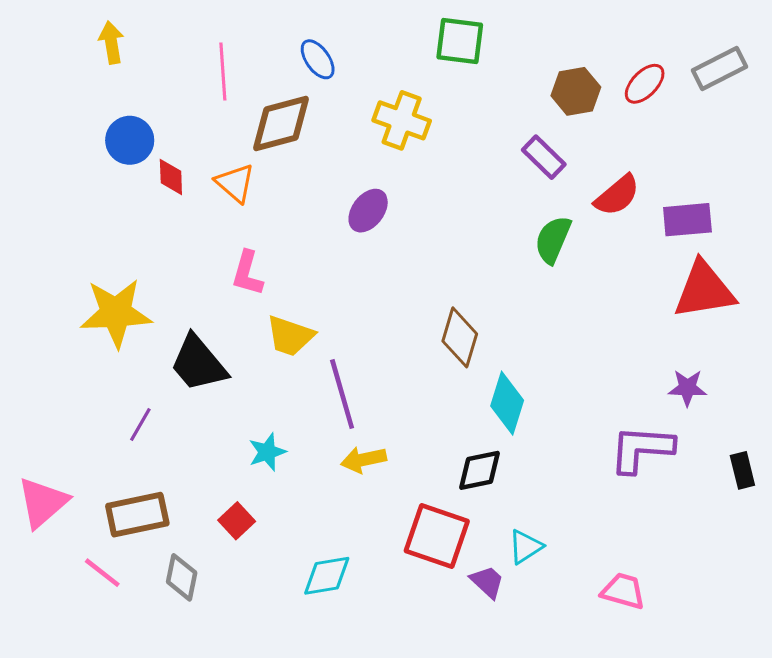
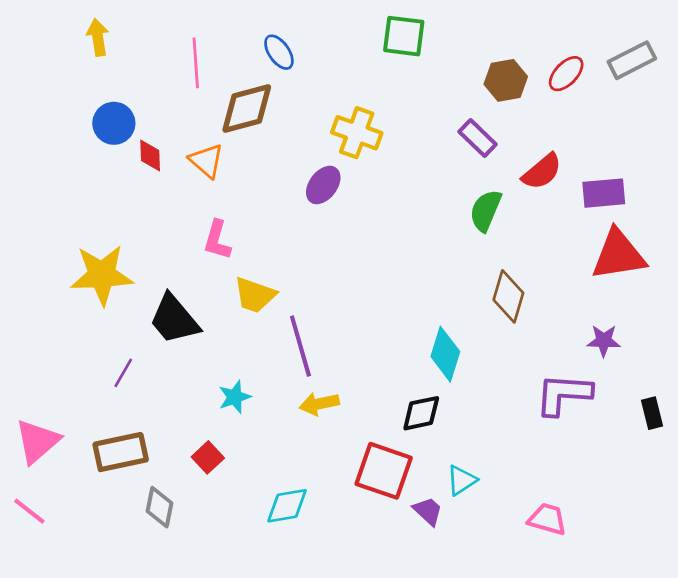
yellow cross: (402, 120) -> (357, 133), moved
brown diamond: (460, 337) -> (508, 296), moved
pink line: (102, 573) -> (29, 511), moved

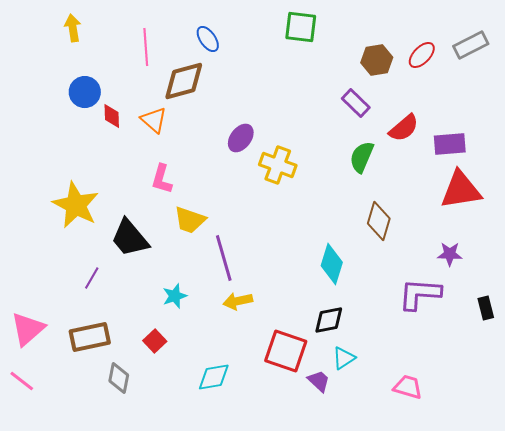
yellow cross: (357, 133) -> (278, 165), moved
yellow star: (102, 275) -> (76, 205), turned 30
black diamond: (421, 413) -> (329, 320), moved

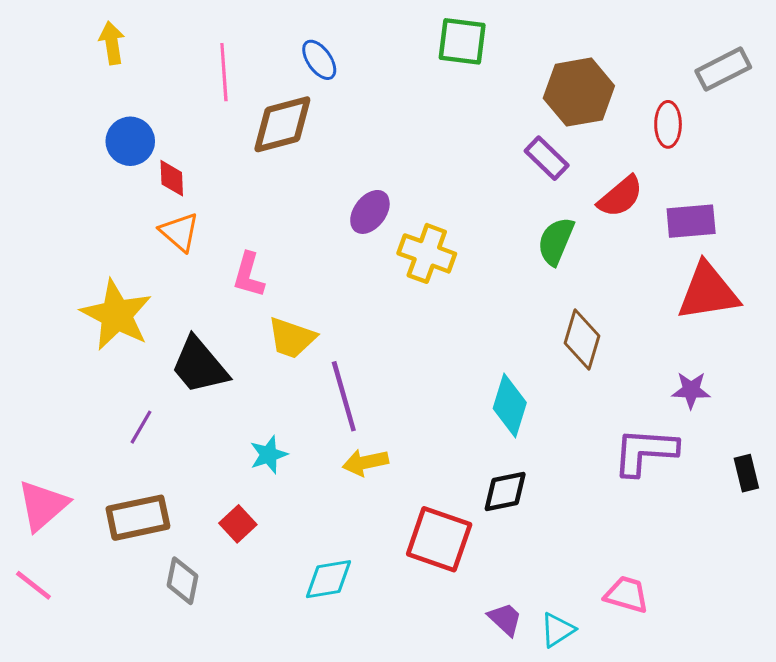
red ellipse: (422, 55) -> (668, 124), moved, turned -44
brown hexagon: (377, 60) -> (579, 92), size x1.4
orange triangle: (154, 120) -> (179, 232), moved
cyan triangle: (344, 358) -> (557, 630), moved
purple trapezoid: (319, 381) -> (505, 619), moved

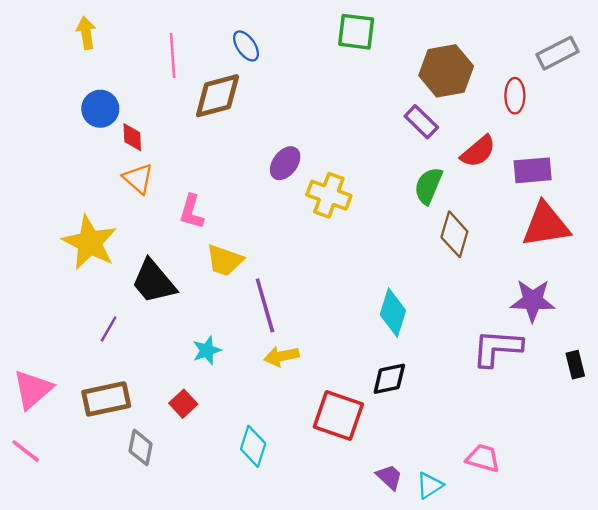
brown diamond: (582, 339) -> (454, 234), moved
purple star: (691, 390) -> (533, 301), size x1.5
cyan diamond: (328, 579) -> (253, 446), turned -63

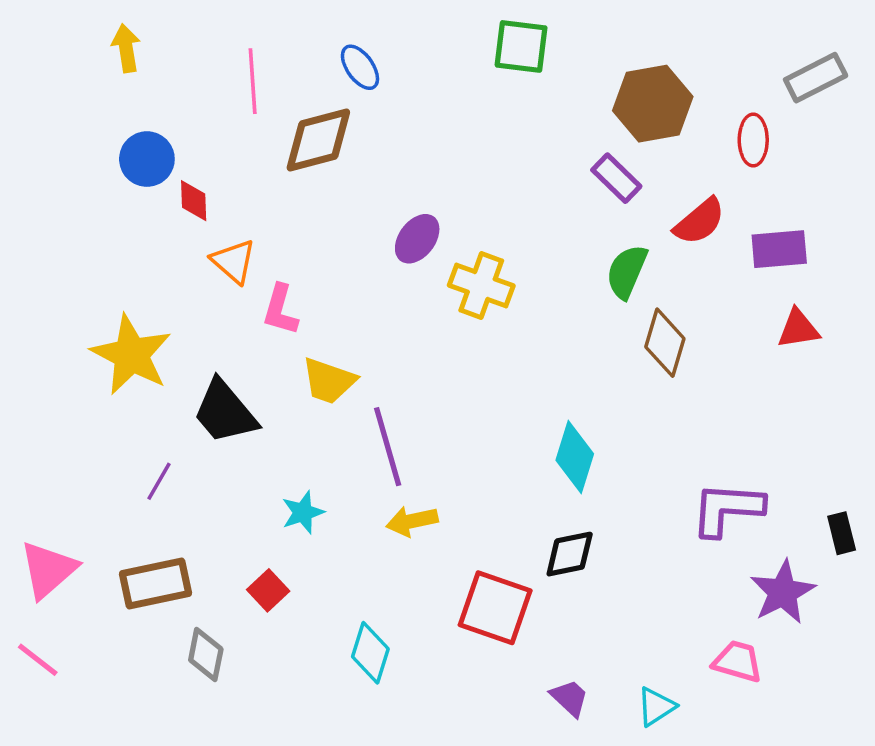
orange triangle: (138, 179) -> (234, 261), moved
red triangle: (546, 225) -> (798, 329), size x0.6
purple star: (533, 301) -> (783, 592), moved, turned -30
pink trapezoid: (483, 458) -> (738, 661), moved
cyan triangle: (430, 485) -> (656, 706), moved

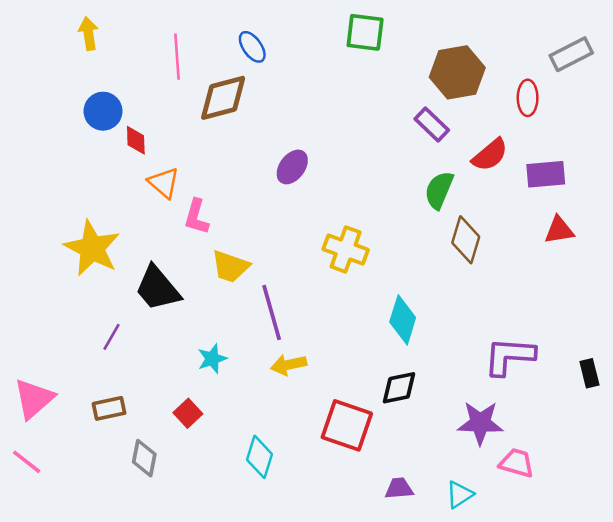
yellow cross: (481, 286) -> (346, 249), moved
brown rectangle: (156, 583) -> (109, 408), size x0.7
purple star: (783, 592) -> (480, 423), moved, turned 30
purple trapezoid: (570, 698) -> (399, 488), turned -48

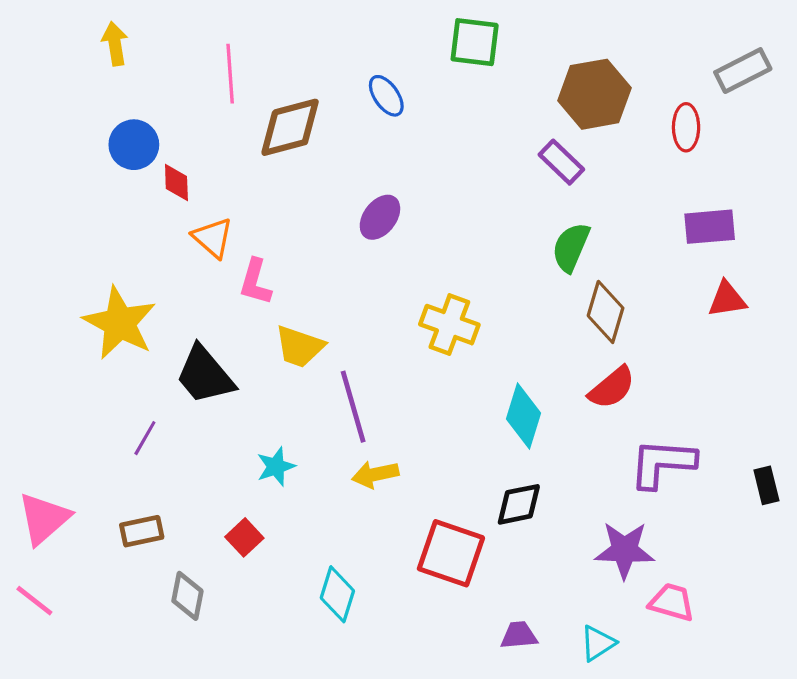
blue ellipse: (252, 47) -> (386, 96), moved
red semicircle: (490, 155) -> (612, 388), moved

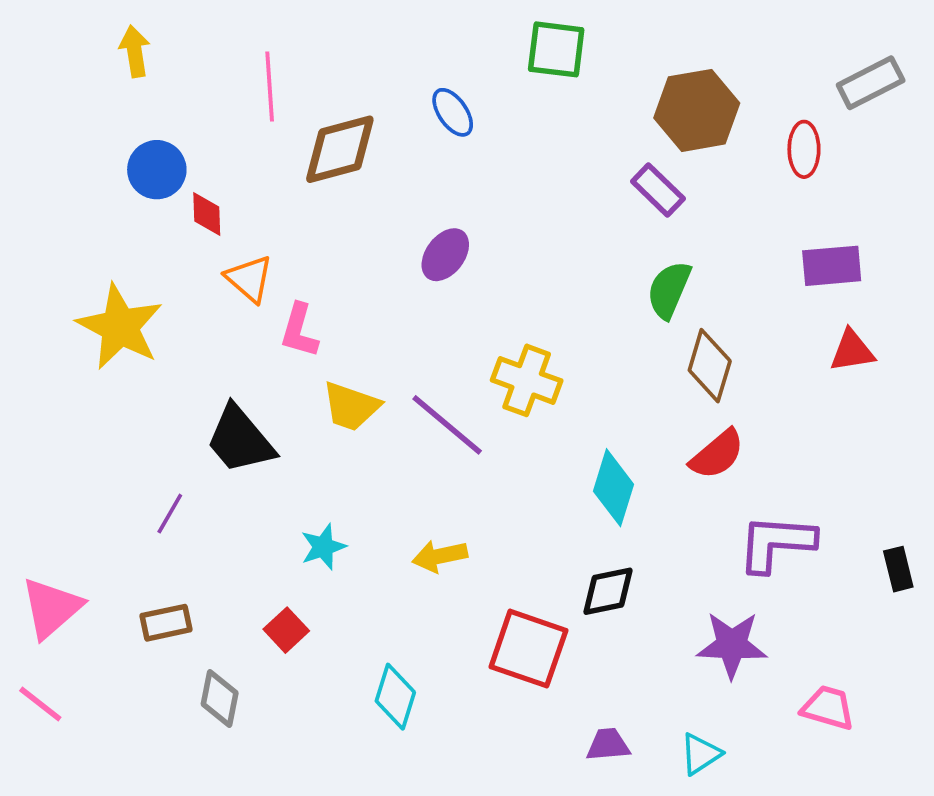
yellow star: (120, 323) -> (120, 327), moved
purple line: (353, 407) -> (447, 425), moved, turned -34
pink trapezoid: (672, 602) -> (828, 708), moved

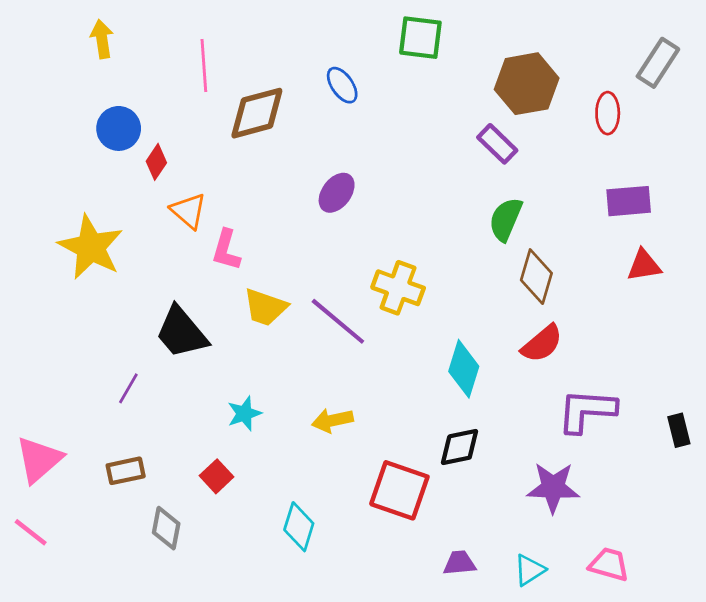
gray rectangle: (871, 83) -> (658, 63), turned -30
red diamond: (207, 214) -> (156, 162), turned 36
pink trapezoid: (828, 708) -> (609, 564), moved

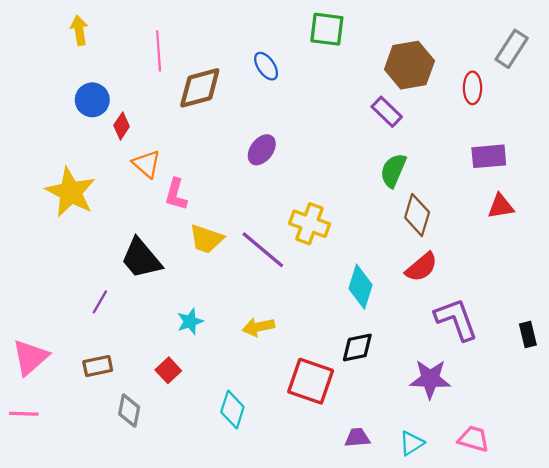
purple L-shape: (587, 411) -> (456, 319), turned 66
pink line: (31, 532) -> (24, 414), turned -36

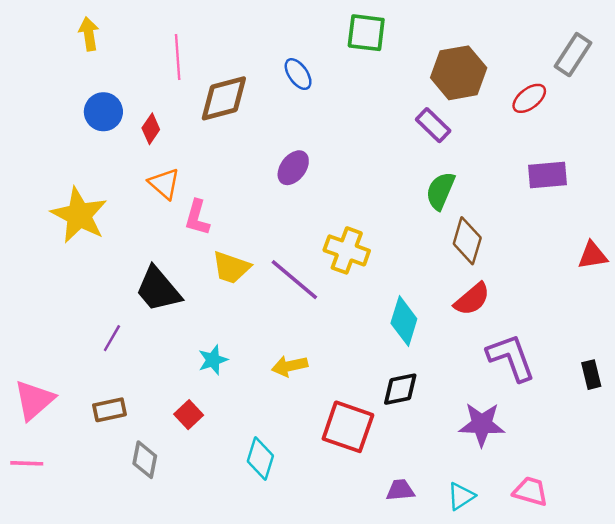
red ellipse: (472, 88) -> (529, 98), turned 52
red diamond: (122, 126) -> (151, 129), moved
red triangle: (501, 206) -> (592, 255), moved

